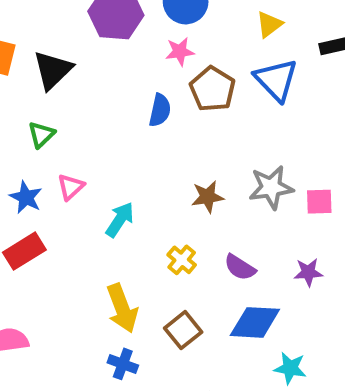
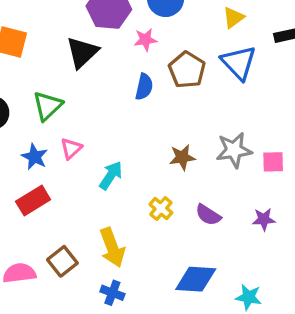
pink star: (180, 51) -> (145, 40), moved
black triangle: (53, 70) -> (82, 52), moved
green triangle: (41, 135) -> (48, 106), size x1.4
blue diamond: (255, 322) -> (196, 279), moved
brown square: (183, 330) -> (62, 261), moved

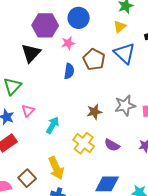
yellow cross: (161, 209) -> (84, 143), size x1.5

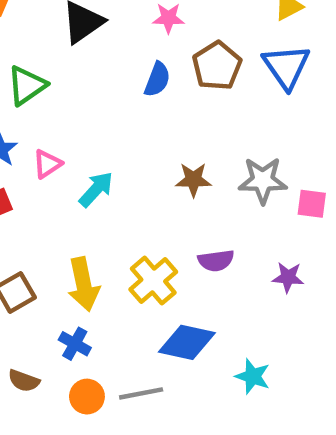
pink triangle: (28, 111) -> (47, 164), moved
yellow cross: (84, 143) -> (153, 281), moved
purple semicircle: (112, 145) -> (216, 261), turned -49

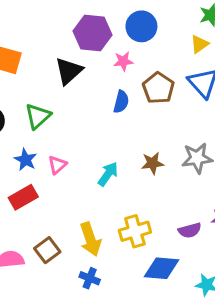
cyan arrow: (96, 189) -> (108, 174), moved
purple semicircle: (216, 261) -> (190, 230), moved
yellow cross: (153, 281) -> (135, 231), turned 32

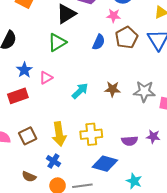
pink star: (123, 61) -> (114, 16), moved
green triangle: (38, 116) -> (57, 42), moved

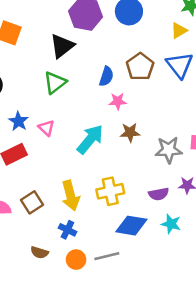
pink star: (114, 16) -> (118, 101), moved
pink triangle: (46, 78) -> (46, 128), turned -40
cyan arrow: (80, 91) -> (90, 139), size x1.4
gray star: (144, 91) -> (169, 150), moved
cyan star: (134, 181) -> (171, 224), moved

